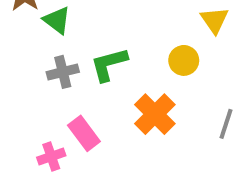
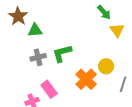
green triangle: (57, 20) -> (35, 30), turned -42
yellow circle: (184, 60) -> (106, 66), moved

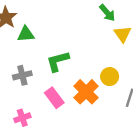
gray cross: (38, 57) -> (22, 75), moved
pink rectangle: (49, 89) -> (54, 98), moved

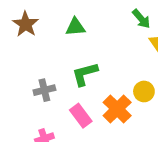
green triangle: (26, 34) -> (75, 27), moved

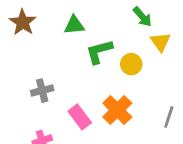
green L-shape: (85, 74) -> (99, 52), moved
yellow circle: (144, 91) -> (131, 64), moved

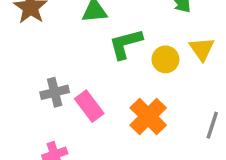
yellow triangle: (160, 42) -> (202, 49), moved
pink rectangle: (80, 117) -> (89, 106), moved

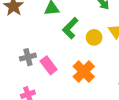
green L-shape: (126, 44) -> (70, 28), turned -30

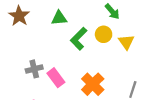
yellow circle: (94, 37) -> (104, 34), moved

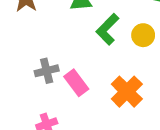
yellow circle: (104, 34) -> (143, 35), moved

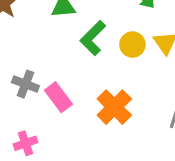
gray cross: (47, 71) -> (25, 84), turned 35

